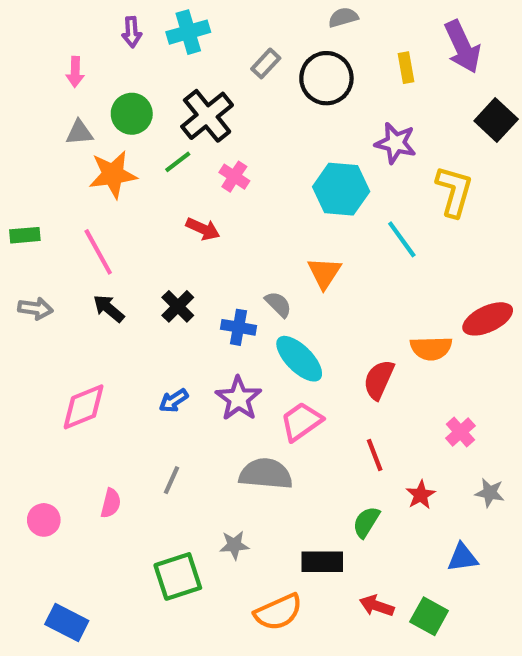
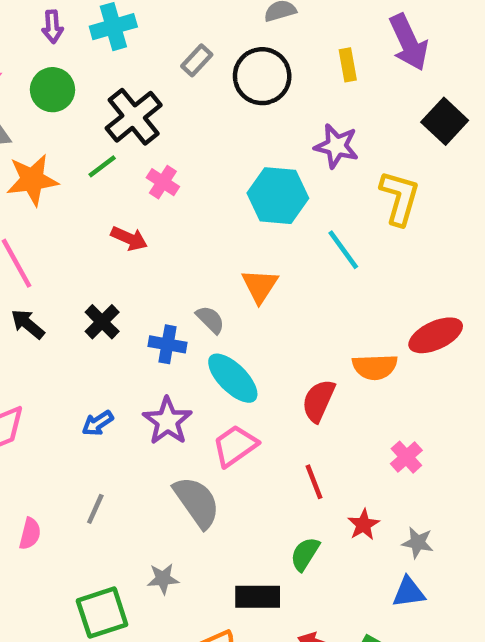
green circle: (132, 114) -> (53, 90), moved
gray semicircle: (266, 474) -> (197, 502), turned 50
gray star: (490, 493) -> (418, 543), moved

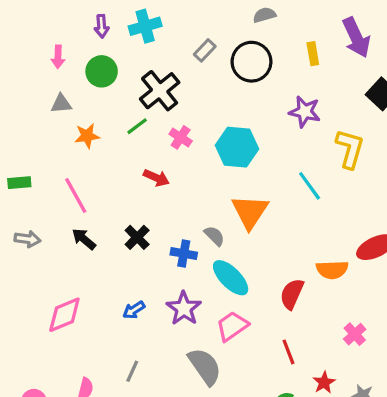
orange star: (32, 180) -> (87, 136), size x0.7
cyan hexagon: (278, 196) -> (237, 147), moved
orange triangle: (260, 286) -> (250, 212), size x1.4

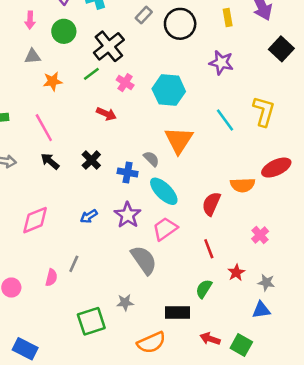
yellow L-shape: (350, 149) -> (264, 111), moved
gray line: (132, 371) -> (74, 264), moved

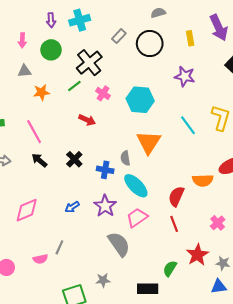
gray semicircle: (151, 159) -> (125, 158), turned -144
red line: (209, 249) -> (174, 224), moved
red star: (236, 273) -> (197, 255), size x1.5
pink semicircle: (51, 278) -> (40, 259), turned 64

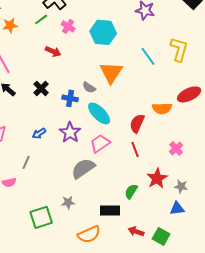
gray semicircle: (125, 158) -> (89, 87), turned -48
gray semicircle: (119, 244) -> (83, 168), turned -90
gray line: (59, 247) -> (26, 162), moved

